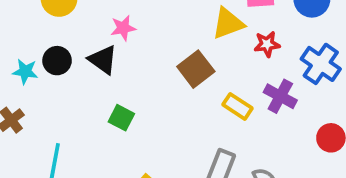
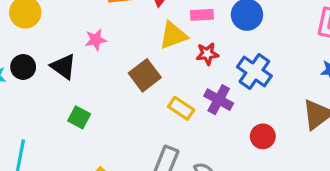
pink star: (123, 28) -> (96, 40), moved

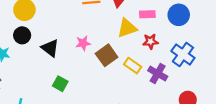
pink star: (96, 40) -> (83, 43), moved
black circle: (23, 67) -> (22, 35), moved
yellow rectangle: (181, 108) -> (133, 66), moved

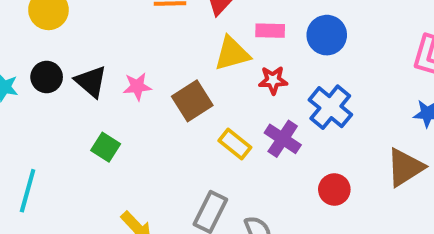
black circle: (22, 35) -> (47, 77), moved
pink star: (83, 43) -> (137, 86), moved
yellow rectangle: (133, 66) -> (235, 144), moved

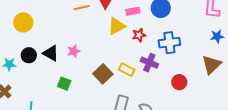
brown square: (192, 101) -> (103, 74), moved
blue cross: (330, 107) -> (169, 43), turned -35

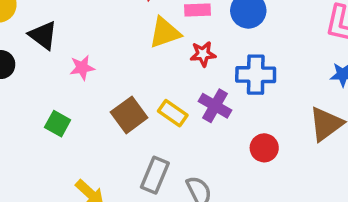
black triangle: (51, 53) -> (43, 35), moved

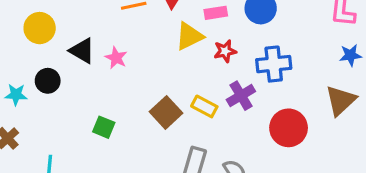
pink star: (82, 68) -> (116, 58), moved, turned -30
purple cross: (215, 106) -> (241, 96), turned 36
red circle: (264, 148) -> (289, 128), size x1.5

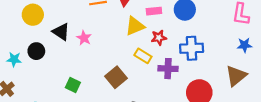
purple cross: (241, 96) -> (168, 69), turned 30
yellow rectangle: (204, 106) -> (143, 56), moved

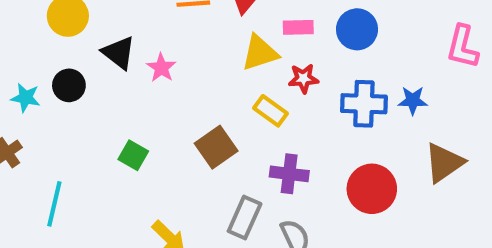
blue star: (244, 45) -> (413, 100), moved
purple cross: (168, 69) -> (289, 174), moved

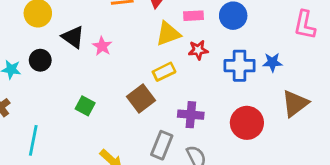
yellow rectangle: (271, 111) -> (164, 72), moved, turned -60

